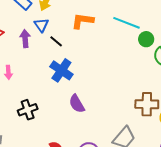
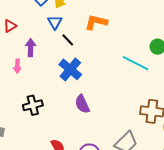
cyan line: (126, 23) -> (135, 63), moved
purple arrow: (25, 39) -> (31, 48), moved

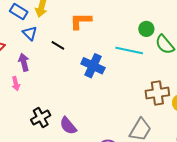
blue triangle: (55, 22) -> (30, 33), moved
blue cross: (70, 69) -> (93, 66), moved
purple semicircle: (82, 104) -> (68, 126), moved

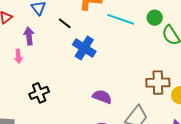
cyan line: (129, 51) -> (121, 19), moved
blue cross: (93, 66) -> (84, 48), moved
purple semicircle: (68, 126) -> (102, 97), moved, turned 144

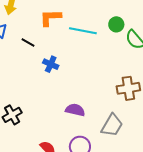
blue cross: (84, 48) -> (51, 64), size x0.7

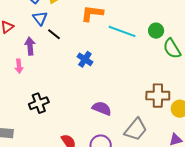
black line: (28, 42) -> (54, 34), moved

